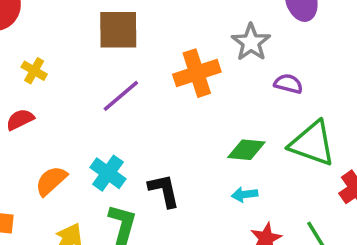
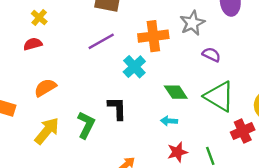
yellow cross: (34, 71) -> (39, 17), moved
green diamond: (246, 150) -> (176, 92), turned 40
cyan cross: (108, 173) -> (134, 67), moved

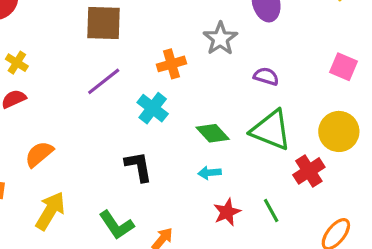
orange cross: (153, 36) -> (171, 64), size x0.7
purple semicircle: (211, 55) -> (266, 76), moved
green L-shape: (86, 125) -> (117, 225), moved, turned 128

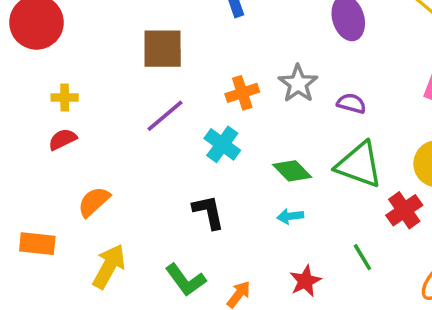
gray star: (220, 39) -> (298, 84), moved
yellow cross: (17, 63) -> (65, 98), turned -30
red star: (227, 212) -> (305, 281), moved

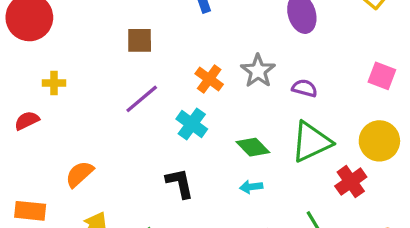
brown square: (163, 49) -> (140, 40), size x0.7
orange cross: (242, 93) -> (209, 79), turned -36
red semicircle: (63, 139) -> (27, 121), moved
green triangle: (359, 165) -> (311, 142), turned -45

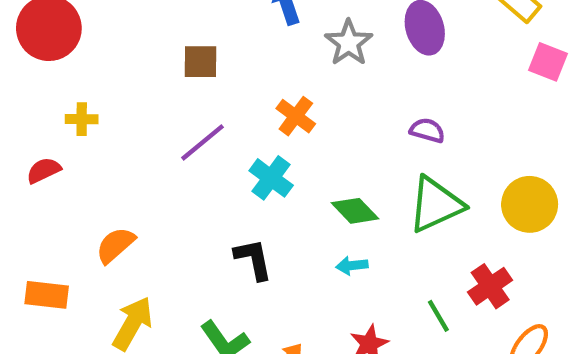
gray star: (258, 71) -> (349, 43), moved
pink square: (382, 76) -> (548, 62), moved
red cross: (351, 182) -> (490, 286), moved

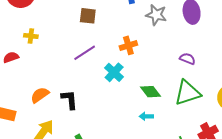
gray star: (349, 43) -> (156, 15), turned -30
orange cross: (296, 116) -> (128, 45), turned 30
black L-shape: (253, 259) -> (69, 100), moved

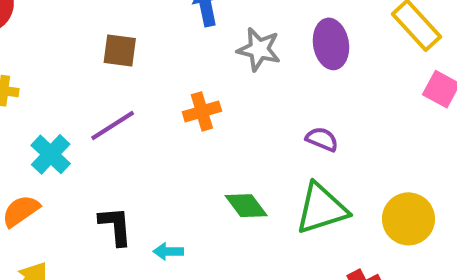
cyan cross: (114, 72) -> (51, 154), moved
black L-shape: (69, 100) -> (115, 226), moved
cyan arrow: (146, 116) -> (168, 251), moved

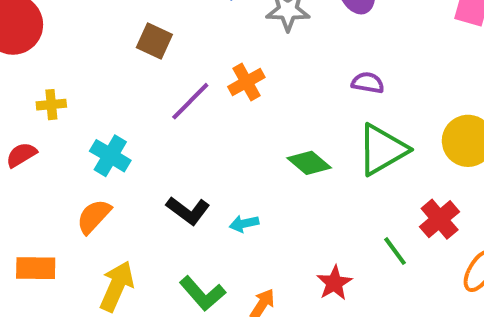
brown square: (120, 51) -> (154, 41), turned 30
purple line: (113, 126) -> (190, 101), moved
black L-shape: (115, 226) -> (188, 211), turned 144

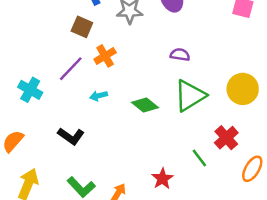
brown square: (154, 41) -> (82, 27), moved
cyan cross: (110, 156) -> (30, 90), moved
cyan arrow: (244, 224) -> (99, 96), moved

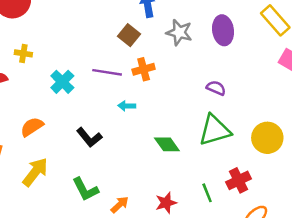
purple line: (71, 69) -> (107, 72), turned 40
green diamond: (145, 105) -> (167, 144), moved

